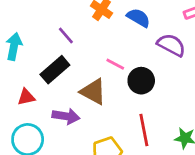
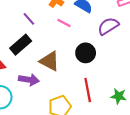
purple semicircle: (171, 45) -> (108, 26), turned -60
pink line: (115, 64) -> (64, 23), moved

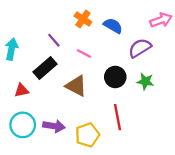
pink line: (64, 23) -> (84, 54), moved
purple arrow: (29, 80) -> (54, 126), moved
green star: (119, 96) -> (145, 81), moved

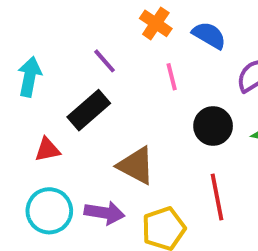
pink line: (84, 54) -> (172, 77), moved, turned 48
brown triangle: (76, 86) -> (136, 165), moved

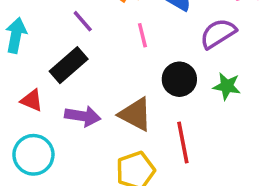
red triangle: (47, 150) -> (32, 100), turned 35
brown triangle: (136, 165) -> (135, 114), moved
purple arrow: (105, 213) -> (83, 116), moved

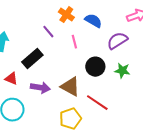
purple line: (83, 21) -> (48, 32), moved
red line: (183, 142) -> (97, 103), turned -45

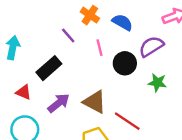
black circle: (95, 67) -> (125, 63), moved
purple arrow: (40, 88) -> (59, 103), turned -48

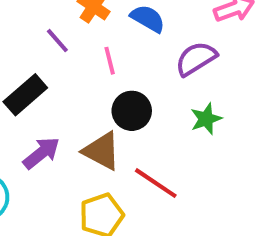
black circle: (125, 63) -> (132, 111), moved
green star: (157, 83) -> (206, 119), turned -30

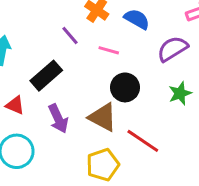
pink line: (110, 61) -> (109, 50), turned -60
purple arrow: (41, 153) -> (58, 119), turned 104

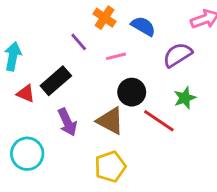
pink line: (109, 50) -> (116, 56), turned -30
red triangle: (15, 105) -> (26, 94), moved
red line: (143, 141) -> (159, 121), moved

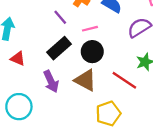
black rectangle: (56, 81) -> (59, 48), moved
black circle: (132, 92) -> (92, 52), moved
yellow pentagon: (110, 167) -> (108, 113), moved

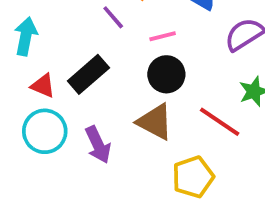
black rectangle: (59, 48) -> (88, 74), moved
purple arrow: (51, 81) -> (98, 145), moved
cyan circle: (19, 107) -> (45, 131), moved

